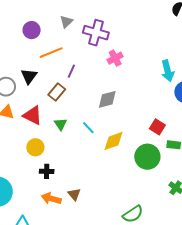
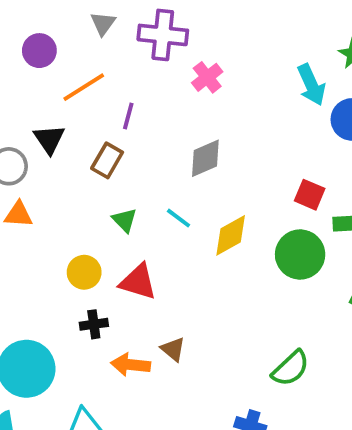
red triangle: (33, 115) -> (138, 282), moved
black cross: (47, 171) -> (94, 324), moved

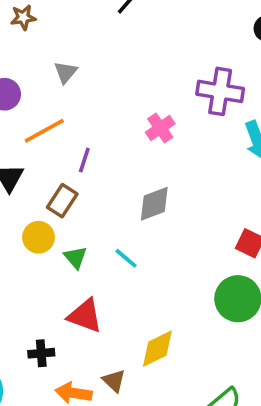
purple cross: (163, 35) -> (220, 91), moved
yellow diamond: (231, 235) -> (157, 349), moved
yellow circle: (84, 272) -> (38, 237), moved

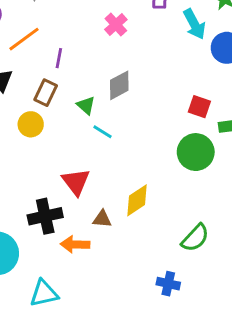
green triangle: (75, 257) -> (86, 105), moved
red triangle: (85, 316) -> (76, 182), turned 40
black cross: (41, 353) -> (45, 216), size x1.6
brown triangle: (114, 381) -> (102, 219), moved, turned -30

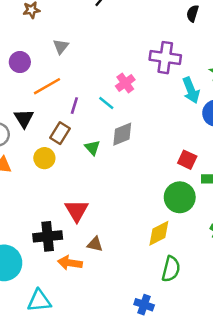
cyan line: (103, 132) -> (106, 103), moved
yellow diamond: (137, 200) -> (159, 233), moved
green semicircle: (195, 238) -> (171, 269), turned -35

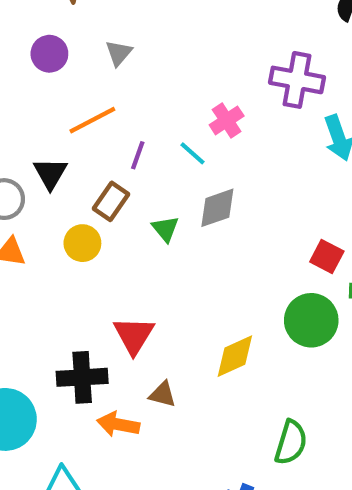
purple circle: (20, 62) -> (49, 54), moved
yellow diamond: (159, 233) -> (235, 356), moved

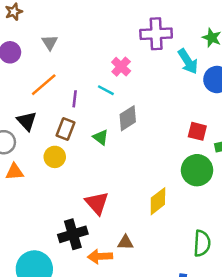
brown triangle: (163, 394) -> (125, 242), moved

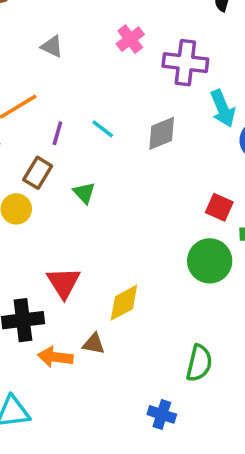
gray triangle: (50, 42) -> (52, 46), moved, turned -42
pink cross: (121, 67) -> (130, 39), moved
gray diamond: (128, 118) -> (162, 133), moved
yellow diamond: (158, 201) -> (124, 303), moved

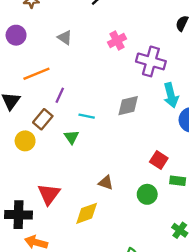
cyan line: (103, 129) -> (87, 116), moved, turned -35
green circle: (210, 261) -> (147, 194), size x0.7
brown triangle: (94, 344) -> (106, 183), moved

